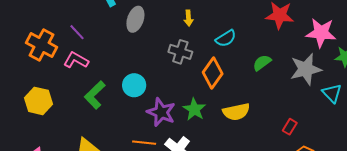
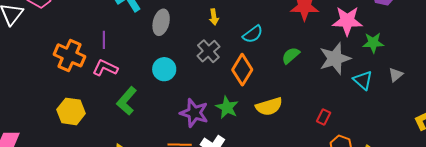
purple line: (77, 32) -> (104, 40), turned 48
gray cross: (180, 52) -> (208, 51), turned 35
cyan circle: (134, 85) -> (164, 69), moved

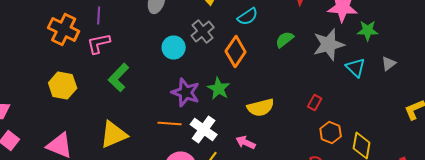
pink L-shape: (105, 68) -> (99, 44), turned -40
cyan circle: (164, 69) -> (174, 48), moved
yellow semicircle: (269, 106) -> (261, 108), moved

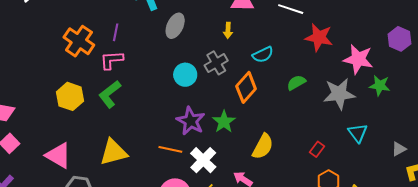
gray triangle: (389, 64) -> (399, 149), moved
cyan triangle: (356, 68) -> (358, 133), moved
green L-shape: (119, 78) -> (110, 94), moved
yellow semicircle: (261, 108) -> (263, 146), turned -56

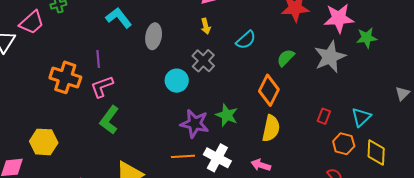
orange diamond: (246, 87) -> (269, 90), moved
yellow hexagon: (70, 96) -> (44, 142), moved
cyan triangle: (358, 133) -> (361, 117), moved, turned 40

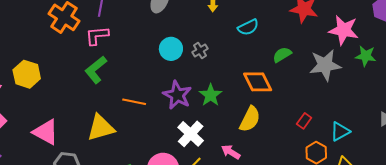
gray cross: (203, 61) -> (200, 50), moved, size x0.7
orange diamond: (269, 90) -> (258, 82), turned -68
orange line: (183, 156) -> (134, 102), moved

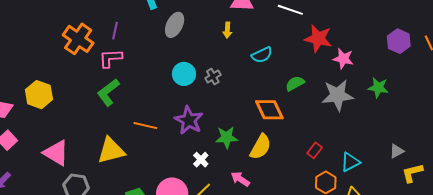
pink star: (344, 30) -> (343, 59), moved, size x0.7
green star: (211, 95) -> (227, 137), moved, turned 30
white cross: (191, 134) -> (201, 160), size x0.6

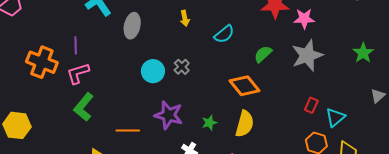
green star: (378, 88) -> (363, 53), moved, turned -30
green star: (227, 137) -> (209, 123), size x0.7
red rectangle: (315, 150) -> (311, 105), moved

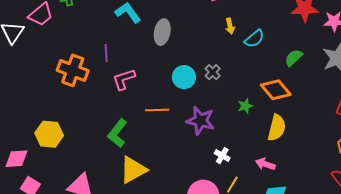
yellow arrow: (185, 18) -> (230, 26), moved
pink L-shape: (78, 73) -> (124, 79), moved
green L-shape: (84, 107) -> (117, 133), moved
green star: (209, 123) -> (245, 106), moved
orange line: (128, 130) -> (157, 110), moved

